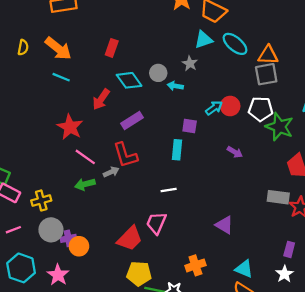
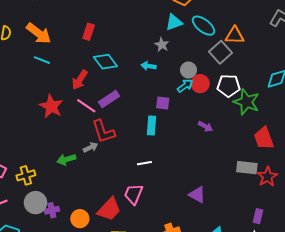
gray circle: (158, 73) -> (188, 70), moved
gray square: (266, 74) -> (221, 52), moved, turned -30
pink line: (85, 157) -> (86, 106), moved
orange circle: (79, 246) -> (80, 219), moved

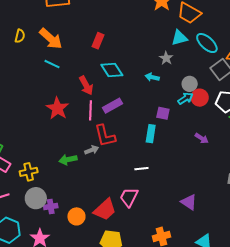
red arrow: (80, 80) -> (86, 85), turned -66
pink line: (86, 106) -> (91, 110), turned 54

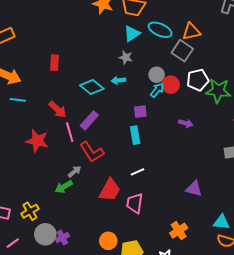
cyan diamond: (112, 70) -> (92, 87), moved
gray arrow: (92, 150) -> (75, 171), moved
red trapezoid: (105, 210) -> (110, 190), moved
orange circle: (76, 216) -> (108, 241), moved

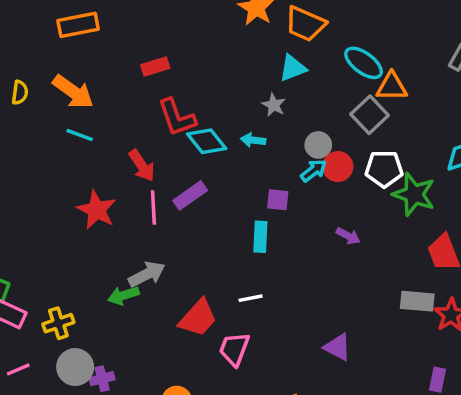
cyan ellipse: (160, 30) -> (364, 63), moved
red rectangle: (55, 63) -> (155, 66), moved, turned 56
red L-shape: (92, 152) -> (177, 117), moved
gray arrow: (75, 171) -> (147, 274), size x1.5

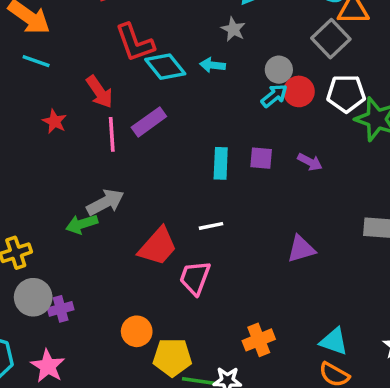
purple square: (278, 200) -> (261, 158), moved
red star: (97, 210) -> (55, 121), moved, size x0.6
purple triangle: (338, 347) -> (301, 249), moved, turned -44

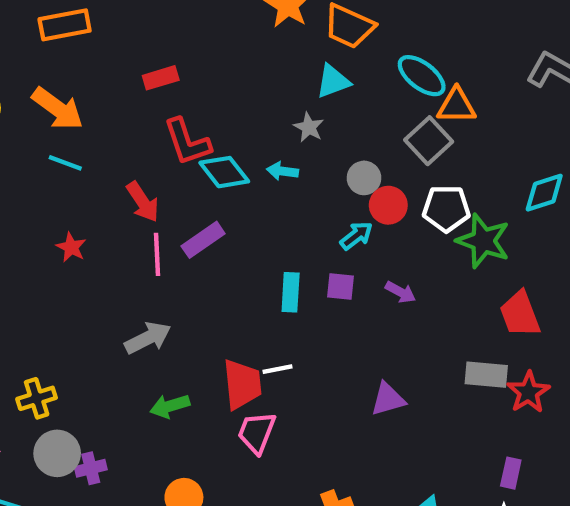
cyan arrow: (274, 96) -> (356, 236), moved
red star: (55, 121) -> (71, 247), moved
green arrow: (82, 224) -> (170, 406), moved
red trapezoid: (158, 246) -> (242, 384), moved, turned -48

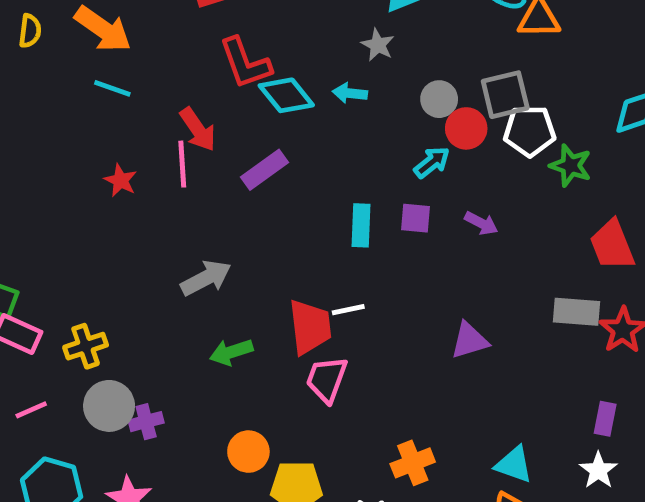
gray square: (429, 141) -> (505, 95), moved, turned 30
green star: (483, 241) -> (571, 166), size x0.7
pink line: (157, 254) -> (182, 164), moved

